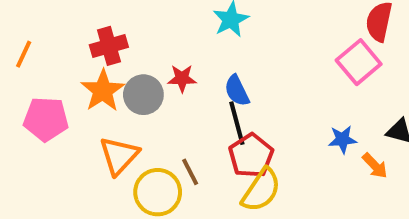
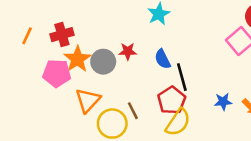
red cross: (109, 46) -> (62, 35), moved
pink pentagon: (46, 119) -> (57, 73), moved
black line: (237, 123) -> (182, 77), moved
blue star: (342, 139) -> (223, 102), moved

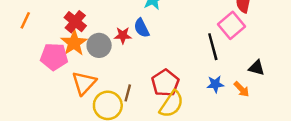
red cross: (62, 35) -> (75, 22), moved, turned -35
blue semicircle: (163, 59) -> (142, 28), moved
black line: (182, 77) -> (213, 47), moved
brown line: (133, 111) -> (128, 93), turned 42

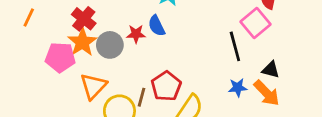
black triangle: (257, 68) -> (271, 70), moved
red pentagon: (165, 83) -> (166, 86), moved
orange arrow: (242, 89) -> (267, 93), size x1.5

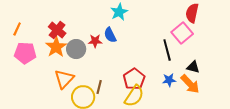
pink pentagon: (60, 57) -> (25, 53), moved
red pentagon: (166, 86) -> (134, 79), moved

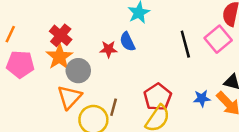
gray circle: (76, 49) -> (78, 71), moved
black line: (167, 50) -> (185, 44), moved

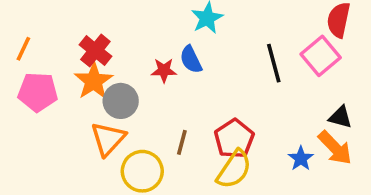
blue star: (202, 98) -> (301, 159), moved, turned -30
brown line: (114, 107) -> (182, 142), moved

